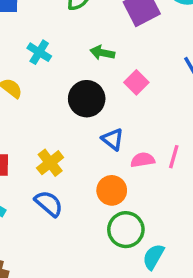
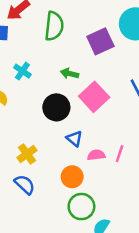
pink square: (136, 82) -> (94, 97), size x1.6

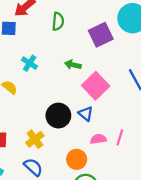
green semicircle: (54, 26) -> (58, 21), size x0.7
black circle: (56, 107) -> (58, 116), moved
blue triangle: (74, 139) -> (86, 114), moved

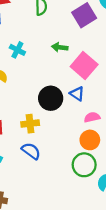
yellow cross: (35, 139) -> (30, 124), turned 36
orange circle: (77, 159) -> (90, 140), moved

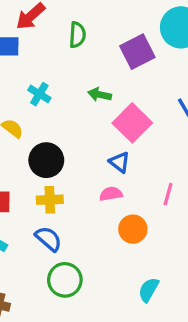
black circle: (51, 98) -> (46, 160), moved
pink semicircle: (92, 117) -> (111, 194), moved
green circle: (84, 165) -> (65, 280), moved

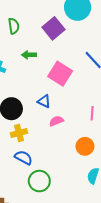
green arrow: (100, 95) -> (29, 55), moved
blue triangle: (120, 162) -> (44, 101), moved
orange circle: (133, 229) -> (85, 146), moved

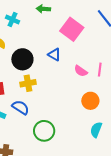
pink semicircle: (56, 121) -> (81, 71), moved, turned -128
blue semicircle: (23, 158) -> (21, 107), moved

